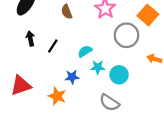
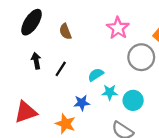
brown semicircle: (67, 12) -> (65, 32), moved

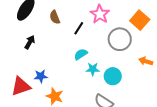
black arrow: (36, 61) -> (30, 42), turned 40
black line: (61, 69) -> (79, 28), moved
blue star: (82, 103) -> (41, 76), moved

